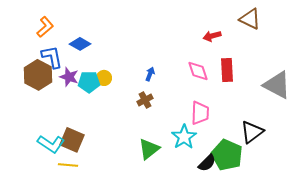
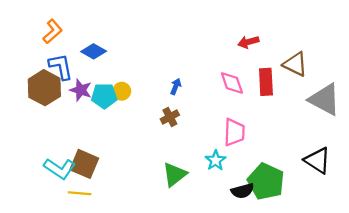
brown triangle: (250, 19) -> (295, 64), moved
black triangle: (252, 132) -> (318, 160), moved, turned -50
cyan star: (184, 137) -> (216, 160), size x0.7
black semicircle: (207, 163) -> (242, 191), turned 30

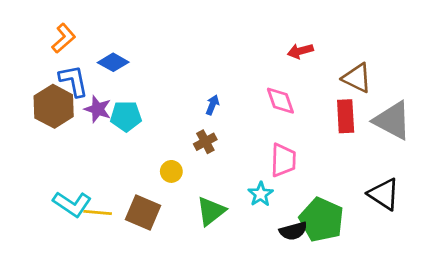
red rectangle: (266, 82) -> (346, 116), moved
yellow circle: (122, 91) -> (171, 171), moved
brown square: (84, 164) -> (143, 213), moved
yellow line: (80, 193) -> (98, 213), moved

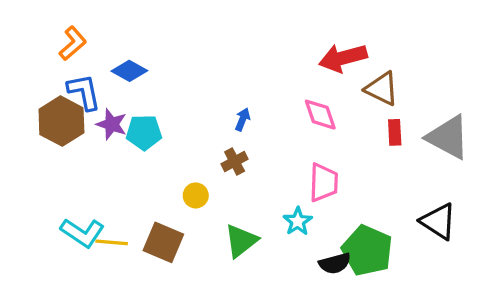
red arrow: (300, 51) -> (343, 58), size x1.6
brown triangle: (357, 78) -> (382, 89), moved
red rectangle: (346, 116) -> (395, 132), size x0.7

